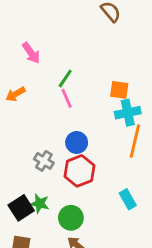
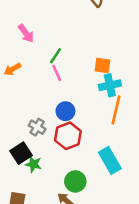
cyan rectangle: (128, 199) -> (110, 160), size x1.5
black square: (21, 208) -> (21, 153), moved
green circle: (71, 218) -> (75, 181), moved

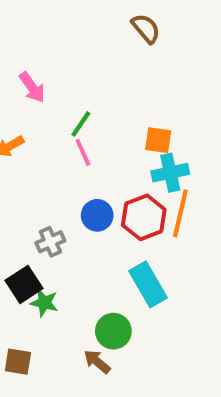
gray cross: (37, 127) -> (50, 242), turned 35
red hexagon: (68, 136) -> (144, 217), moved
cyan rectangle: (110, 160) -> (148, 284), moved

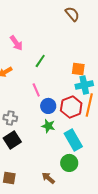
pink line: (83, 152) -> (36, 90), moved
gray cross: (50, 242) -> (10, 118), moved, turned 32
green star: (44, 303) -> (48, 126), moved
green circle: (113, 331) -> (69, 163), moved

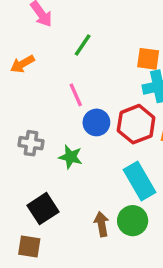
green star: (48, 126) -> (71, 157), moved
black square: (12, 140) -> (43, 209), moved
brown arrow: (48, 178) -> (102, 224), moved, turned 40

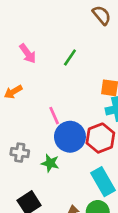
green line: (83, 45) -> (70, 57), moved
blue circle: (96, 122) -> (70, 137), size x1.5

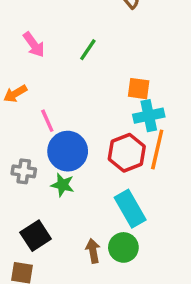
pink line: (54, 116) -> (47, 121), moved
blue circle: (70, 137) -> (68, 151), moved

